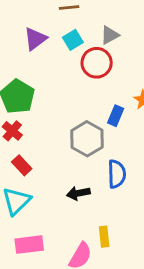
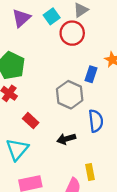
red rectangle: (22, 165) -> (31, 121), moved

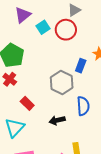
cyan square: (52, 16) -> (43, 27), moved

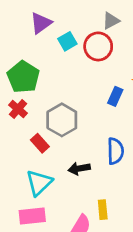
gray hexagon: (62, 83) -> (62, 120), moved
cyan triangle: (15, 128) -> (39, 183), moved

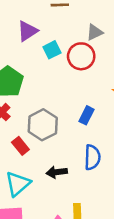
blue rectangle: (115, 96) -> (87, 115), moved

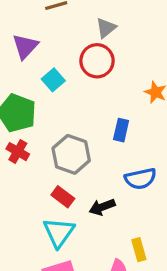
cyan square: (52, 50) -> (53, 80), moved
red rectangle: (20, 146) -> (63, 197), moved
blue semicircle: (92, 157) -> (140, 179), turned 90

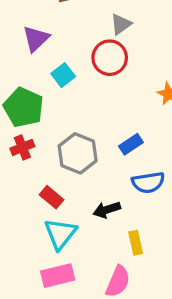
blue rectangle: (121, 130) -> (131, 144), moved, turned 40
red cross: (18, 152) -> (22, 147), turned 35
red rectangle: (63, 197) -> (51, 197), moved
yellow rectangle: (139, 250) -> (136, 243), moved

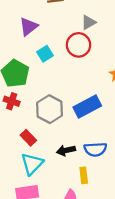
blue rectangle: (131, 144) -> (87, 107), size x1.6
red cross: (22, 147) -> (12, 101), turned 35
blue semicircle: (148, 182) -> (95, 149), moved

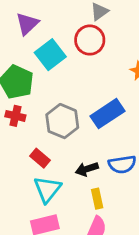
cyan square: (45, 54) -> (50, 55), size x1.5
yellow rectangle: (84, 175) -> (97, 199), moved

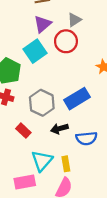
purple triangle: (27, 24) -> (43, 24), moved
black arrow: (87, 169) -> (60, 129), moved
cyan triangle: (47, 189) -> (42, 161), moved

